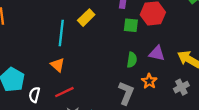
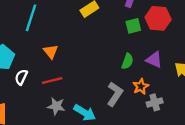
green square: (131, 25) -> (133, 26), turned -32
cyan line: (61, 33) -> (31, 18), moved
gray cross: (181, 87) -> (155, 102), moved

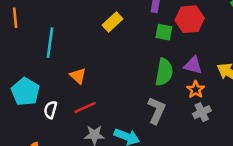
green square: (133, 26) -> (164, 32), turned 35
green semicircle: (127, 61) -> (164, 72), size x1.5
orange star: (141, 86) -> (196, 90), moved

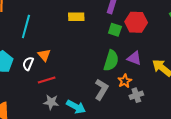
yellow rectangle: (112, 22) -> (76, 17), turned 35
orange star: (196, 90) -> (125, 81), moved
white semicircle: (50, 110) -> (28, 64), moved

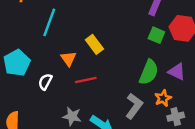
yellow rectangle: (76, 17) -> (94, 44), moved, turned 49
white semicircle: (28, 64) -> (45, 82), moved
red line: (47, 80) -> (86, 80), moved

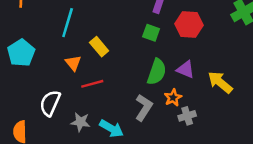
cyan line: (49, 22) -> (68, 23), moved
green square: (156, 35) -> (151, 33), moved
cyan pentagon: (17, 63) -> (21, 53), moved
white semicircle: (45, 82) -> (50, 103), moved, size x1.5

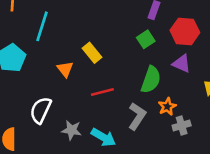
cyan line: (68, 23) -> (42, 26), moved
green square: (151, 33) -> (146, 39), turned 36
purple triangle: (186, 69) -> (182, 64), moved
red line: (92, 84) -> (102, 92), moved

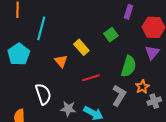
green square: (146, 39) -> (111, 35), moved
purple triangle: (182, 64) -> (152, 53), turned 49
white semicircle: (41, 110) -> (43, 94), turned 140

